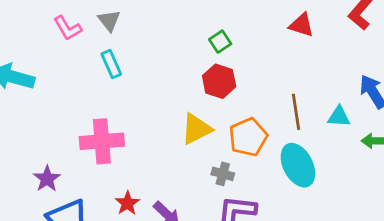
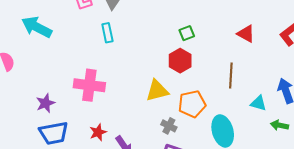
brown line: (296, 112) -> (231, 75), moved

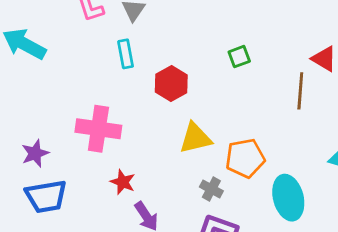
red hexagon: (180, 61) -> (171, 84), moved
brown line: (231, 75) -> (300, 91), moved
red star: (98, 132) -> (123, 182), moved, turned -30

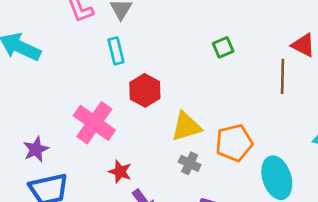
red hexagon: (171, 84) -> (145, 90), moved
pink cross: (98, 129) -> (94, 123), turned 30
gray cross: (211, 189) -> (190, 163), moved

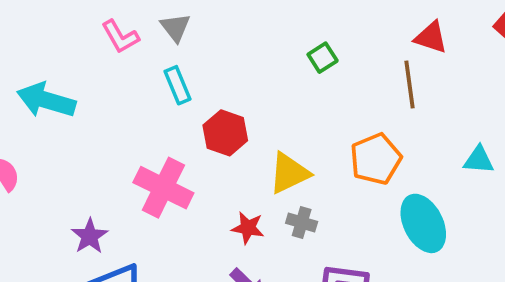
orange pentagon: (234, 143) -> (376, 159), moved
red star: (120, 172) -> (248, 228), moved

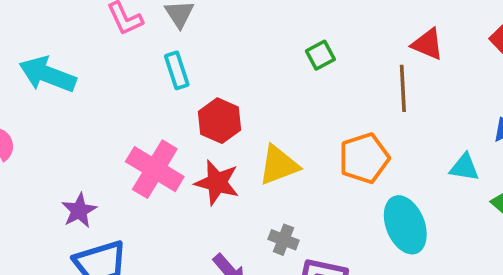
gray cross: (302, 222) -> (284, 240), moved
red star: (248, 228) -> (217, 183), moved, size x1.4

